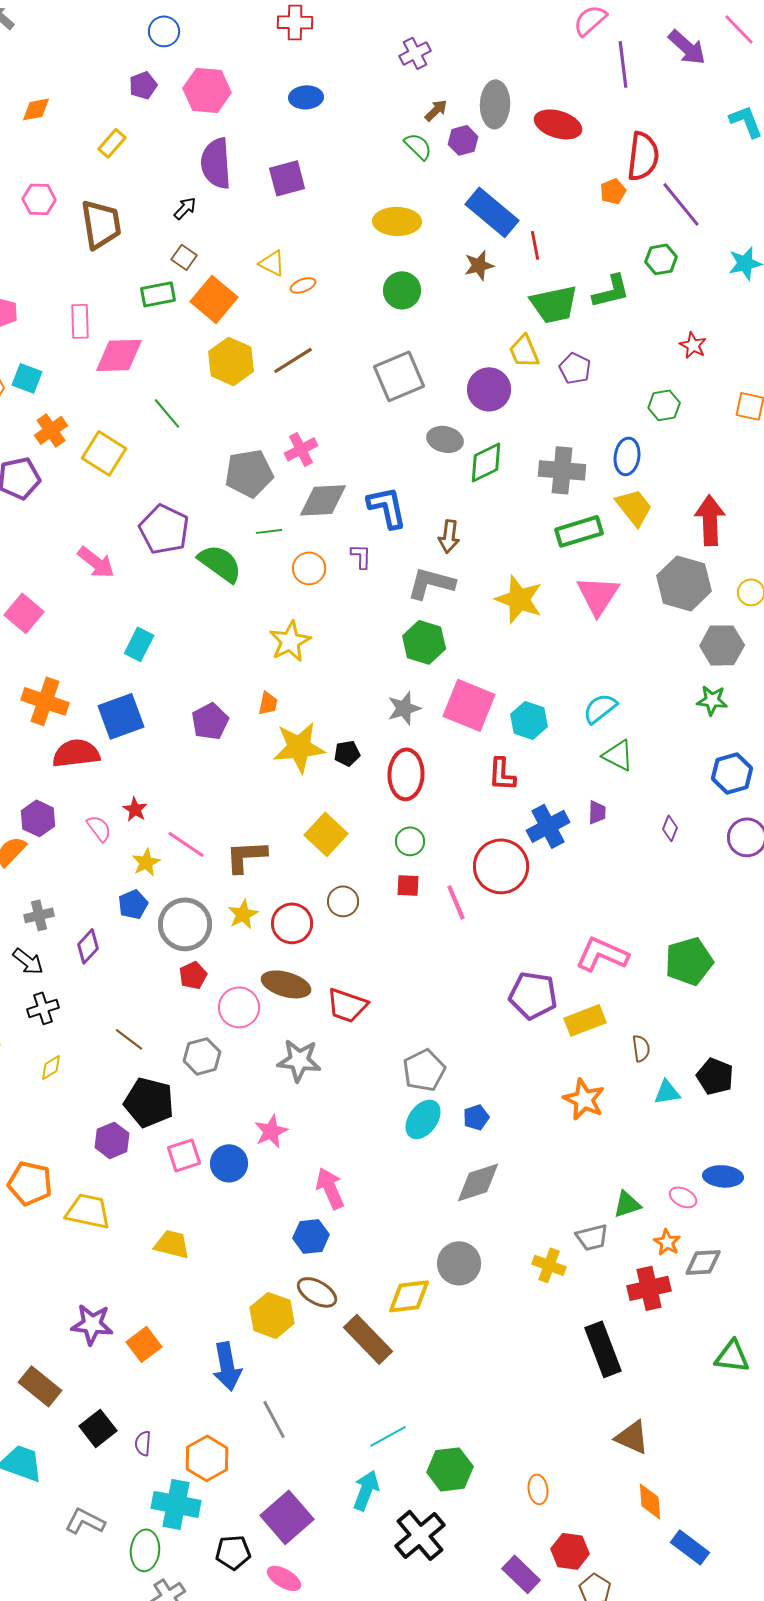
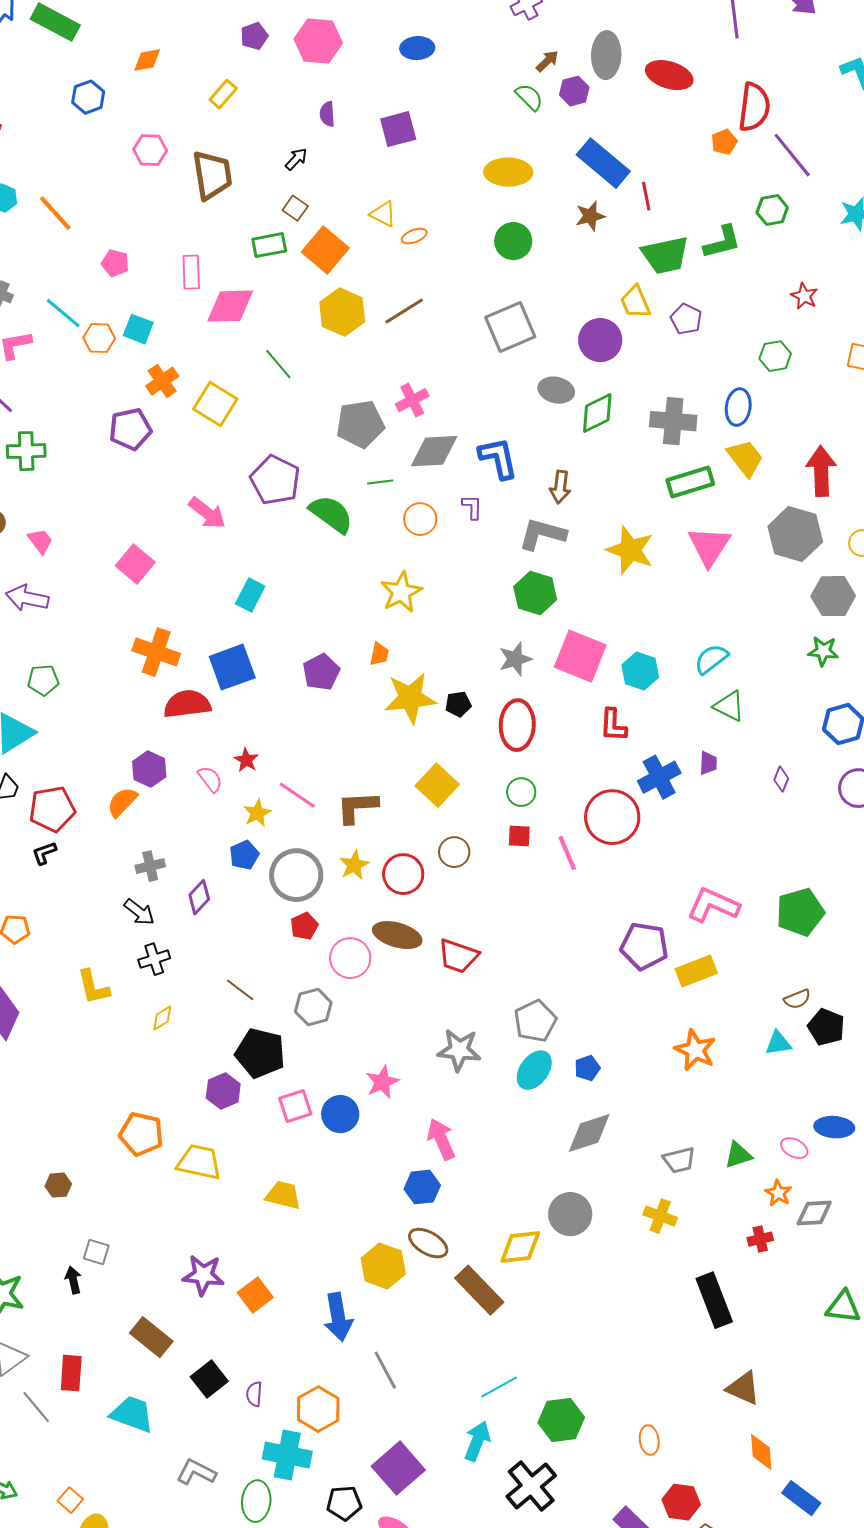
purple semicircle: (216, 163) -> (327, 114), size x0.5
brown semicircle: (641, 1048) -> (797, 999), moved, turned 76
gray star: (299, 1060) -> (459, 1050), moved
gray trapezoid: (592, 1237) -> (679, 1160), moved
red cross: (649, 1288) -> (760, 1239), size x0.6

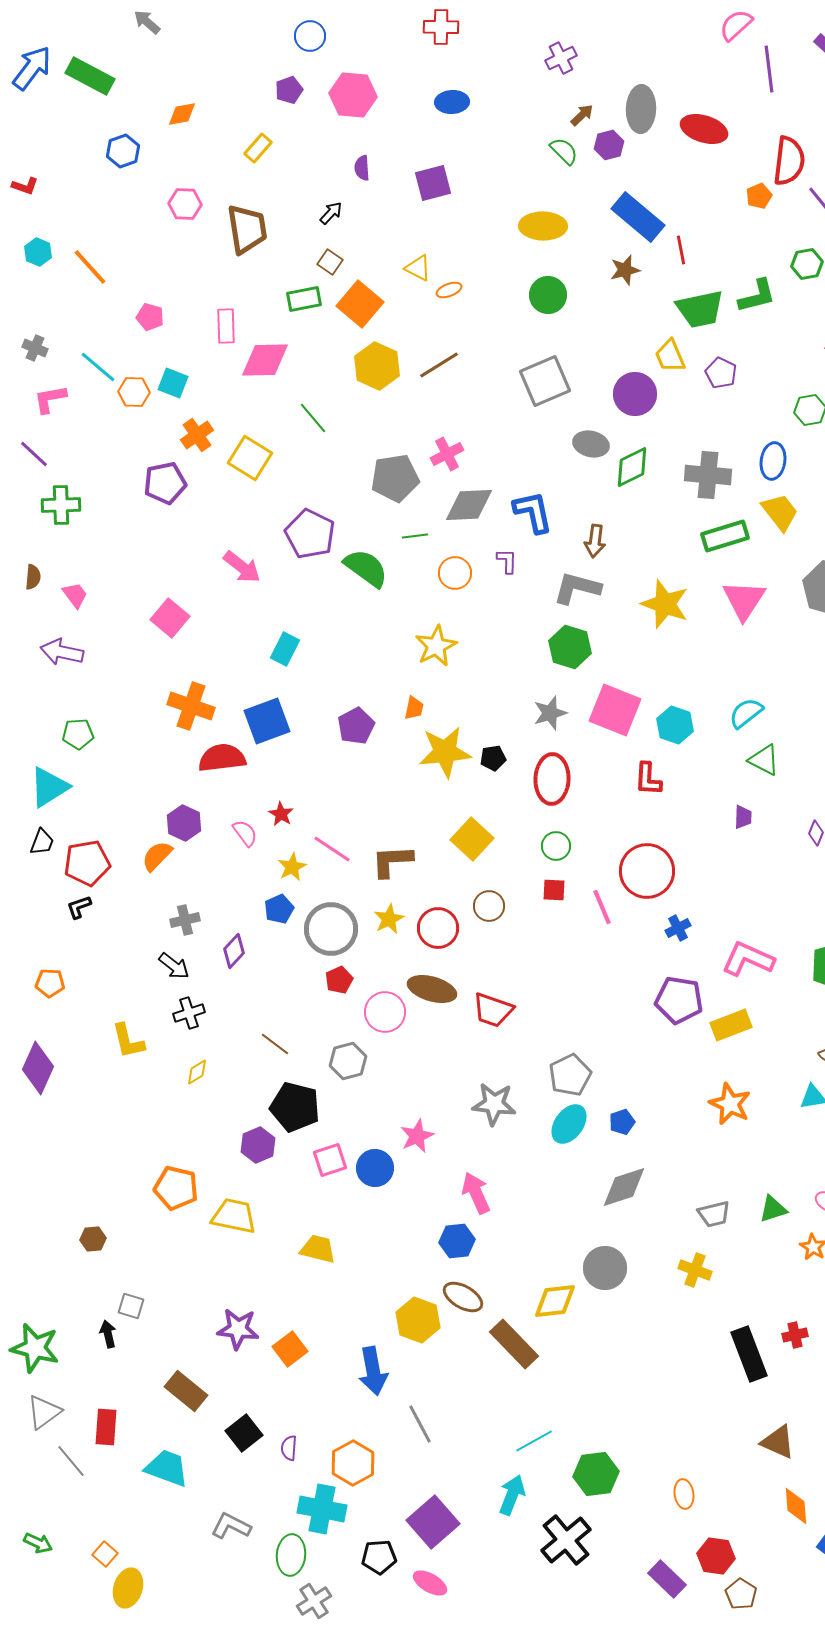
blue cross: (659, 777) -> (678, 928), moved, size x0.6
red cross: (760, 1239) -> (795, 1335), moved

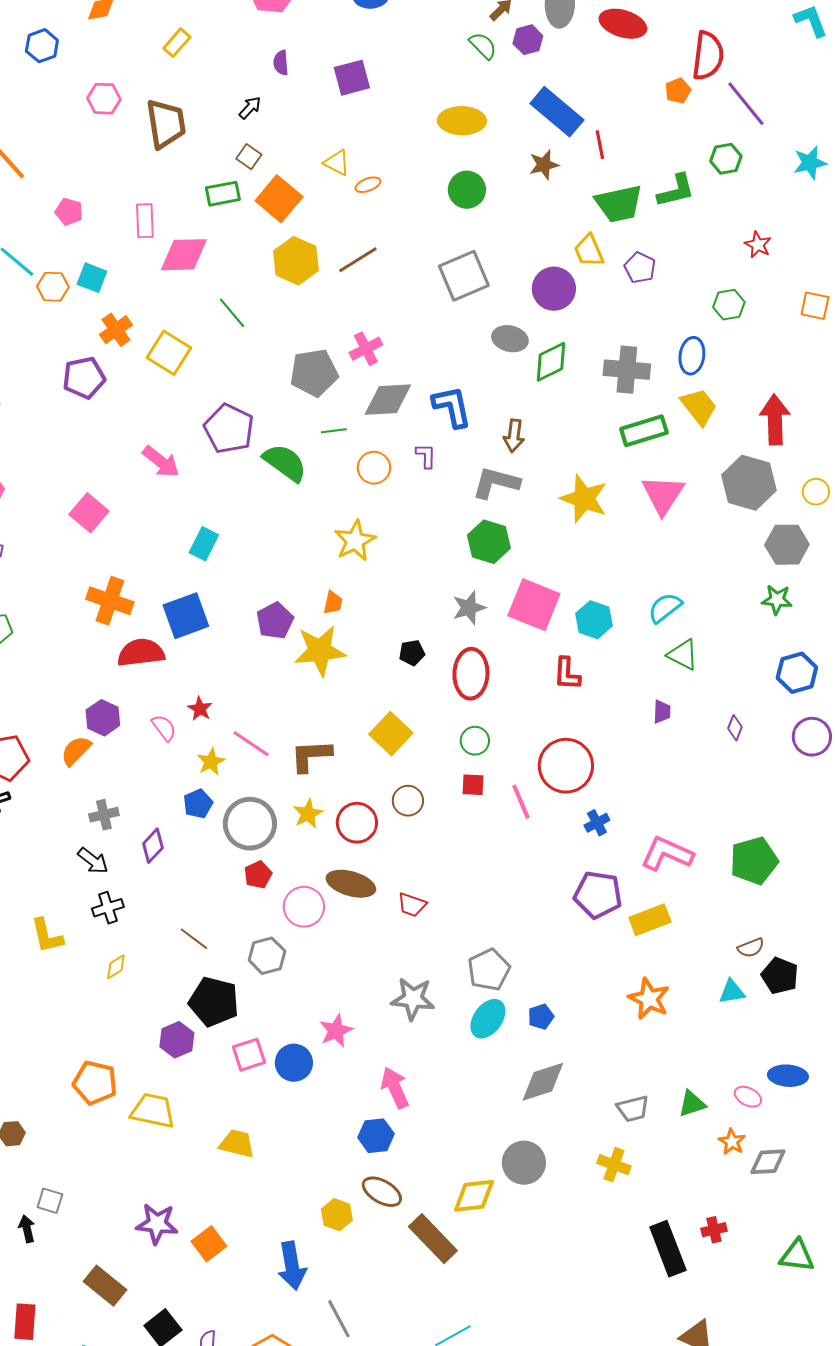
yellow star: (445, 752) -> (320, 651), moved
red trapezoid: (493, 1010) -> (412, 905), size x0.7
yellow hexagon: (418, 1320) -> (337, 1215), size x0.7

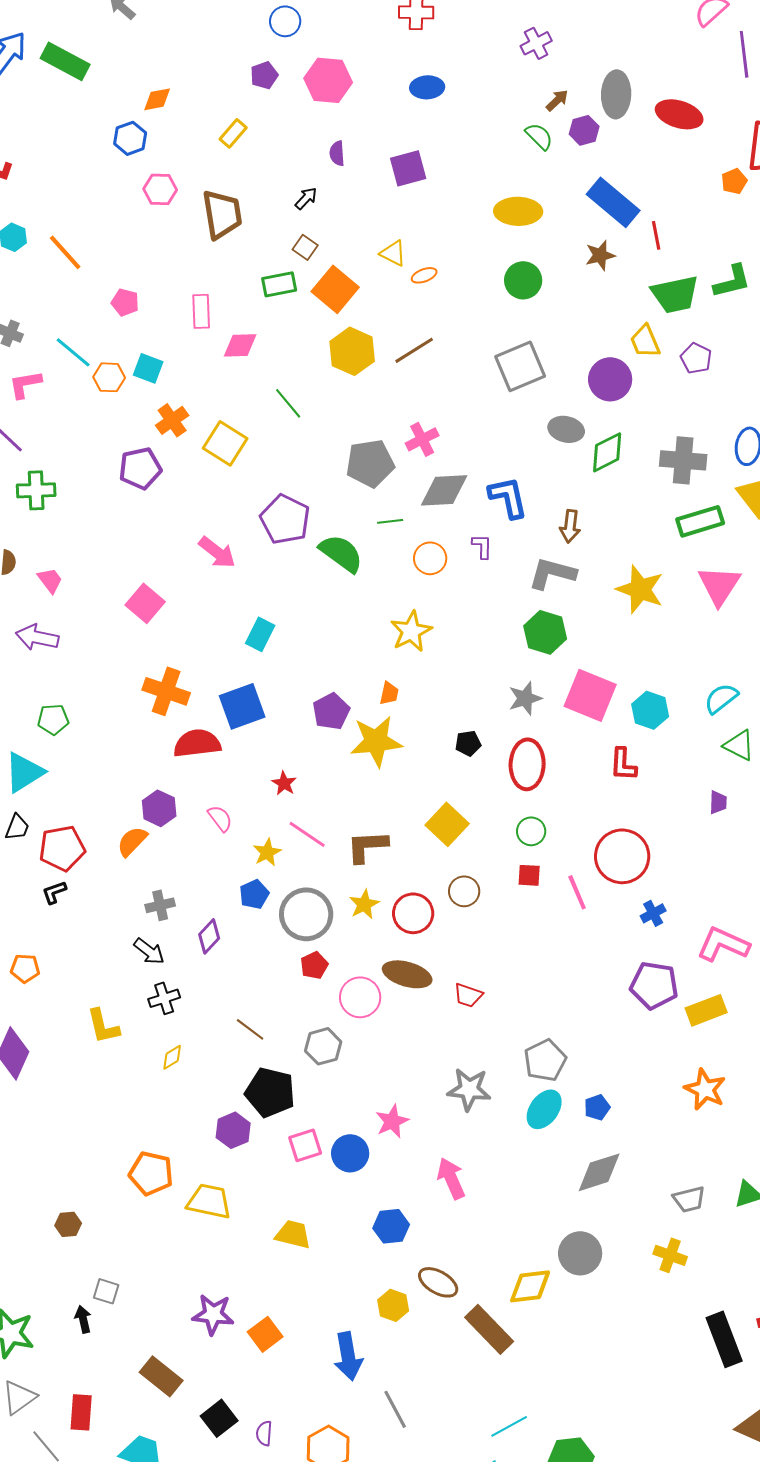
blue hexagon: (42, 46) -> (130, 138), moved
pink diamond: (184, 255) -> (240, 345), size x0.7
red star: (200, 709) -> (284, 783), moved
blue hexagon: (376, 1136) -> (391, 1226), moved

